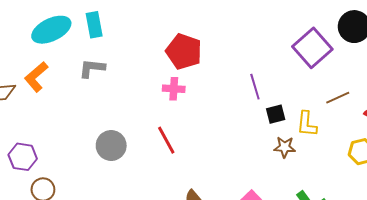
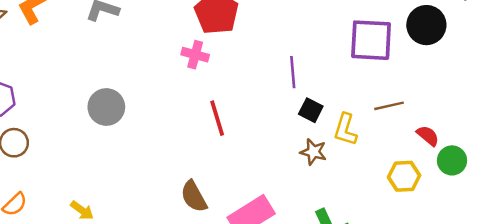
purple square: (312, 48) -> (371, 40), turned 33
black square: (276, 114) -> (311, 110), turned 30
red line: (166, 140) -> (217, 118), moved

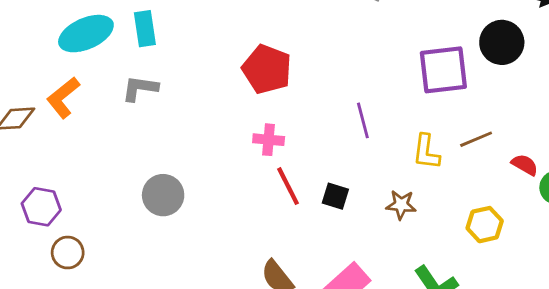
pink cross: (195, 55) -> (269, 140), moved
black square: (311, 110) -> (335, 196), moved
yellow L-shape: (345, 130) -> (426, 152), moved
yellow hexagon: (404, 176) -> (485, 225), moved

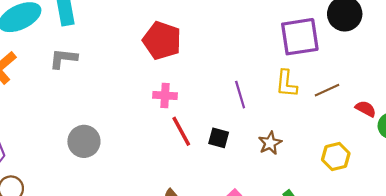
purple line: (363, 120) -> (240, 95), moved
yellow L-shape: (426, 152) -> (286, 84), moved
brown star: (401, 205) -> (270, 143), turned -30

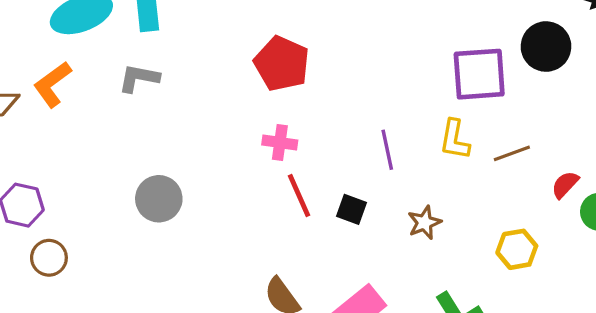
red semicircle: (366, 109) -> (565, 185), turned -80

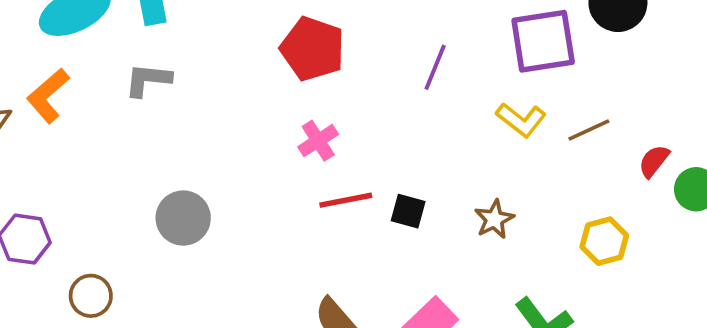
yellow L-shape: (455, 140) -> (521, 120), turned -57
pink cross: (280, 143) -> (318, 141), turned -36
purple line: (387, 150) -> (435, 67), moved, turned 39
red line: (299, 195) -> (346, 200), turned -72
brown circle: (49, 258) -> (91, 296), moved

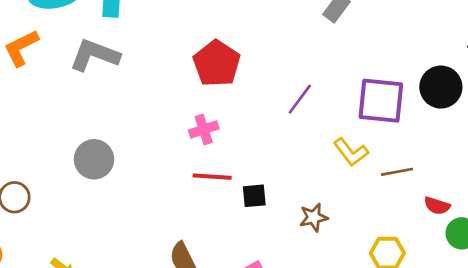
gray L-shape: (148, 80) -> (95, 55), size x1.4
red semicircle: (654, 161) -> (437, 206), turned -125
black square: (408, 211) -> (254, 196), turned -35

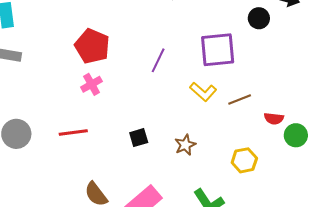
black circle: (441, 87) -> (259, 18), moved, size x0.7
pink cross: (204, 129) -> (91, 84), moved
red line: (212, 177) -> (73, 132), moved

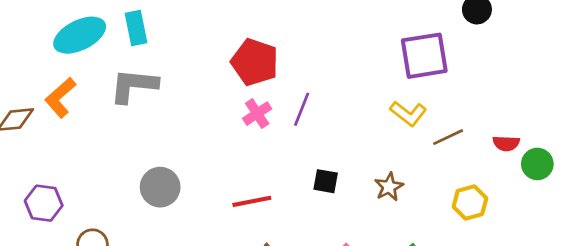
purple line: (158, 60) -> (302, 109), moved
brown line: (240, 100) -> (448, 137), moved
red line: (73, 132) -> (252, 201), moved
black square: (139, 138) -> (326, 181), turned 30

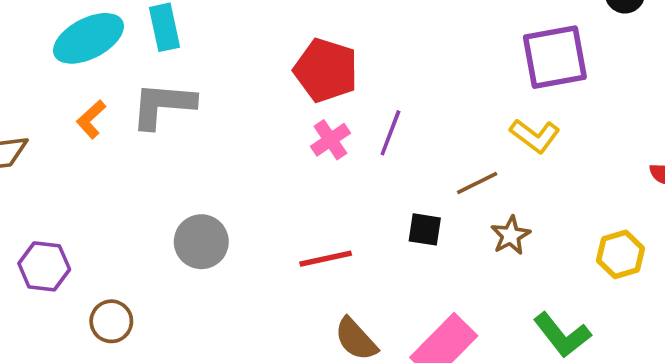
orange L-shape: (60, 98) -> (91, 119), moved, size x0.7
brown line: (448, 137) -> (477, 183), moved

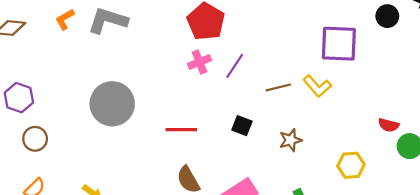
brown line: (477, 183) -> (278, 87), moved
gray circle: (201, 242) -> (112, 104), size x1.4
brown circle: (111, 321) -> (35, 139), moved

